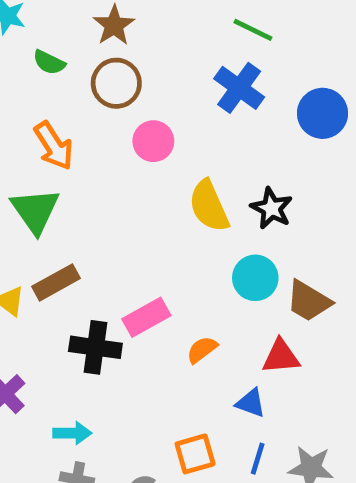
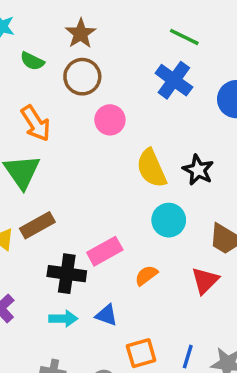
cyan circle: (255, 278) -> (169, 220), moved
red triangle: (281, 357) -> (205, 281), turned -40
blue triangle: (251, 403) -> (107, 315), moved
cyan arrow: (72, 433) -> (63, 319), moved

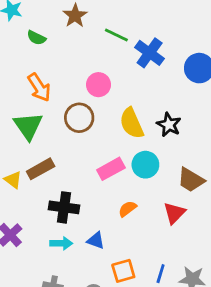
green line: (184, 37) -> (116, 35), moved
brown circle: (82, 77) -> (79, 118), moved
pink rectangle: (105, 251) -> (111, 169), moved

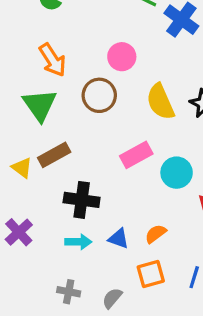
cyan circle: (145, 165) -> (177, 173), moved
orange semicircle: (127, 209) -> (156, 234), moved

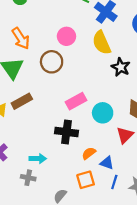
yellow semicircle: (160, 102) -> (102, 43), moved
black cross: (82, 200) -> (66, 132), moved
blue triangle: (119, 239) -> (107, 163), moved
gray cross: (69, 292) -> (28, 178), moved

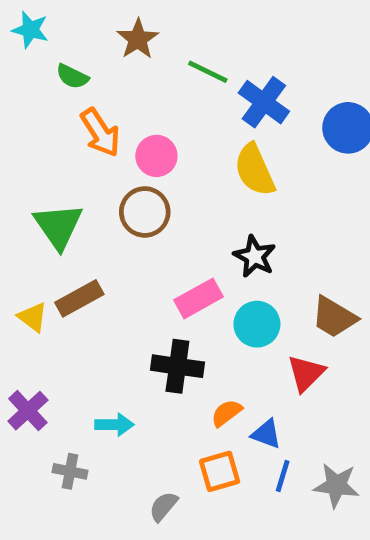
pink circle: (66, 36) -> (156, 156), moved
orange arrow: (21, 38) -> (100, 133), moved
black star: (121, 67) -> (255, 256), moved
gray cross: (28, 178) -> (70, 471), moved

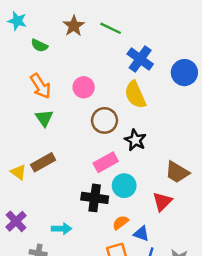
green line: (208, 72) -> (111, 28), moved
orange arrow: (100, 133) -> (41, 86), moved
brown circle: (145, 212) -> (105, 120), moved
green triangle: (58, 226) -> (44, 118), moved, size x0.7
cyan circle: (257, 324) -> (124, 186), moved

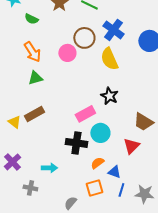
green triangle: (44, 118) -> (35, 78), turned 49
brown circle: (105, 120) -> (84, 38), moved

